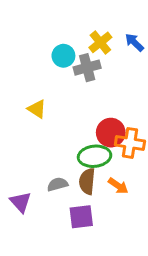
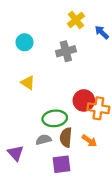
yellow cross: (100, 42) -> (76, 20), moved
cyan circle: (63, 56) -> (25, 42), moved
green ellipse: (94, 156) -> (55, 118), moved

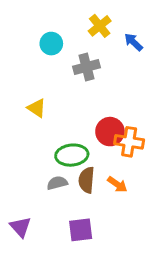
cyan circle: (25, 42) -> (51, 44), moved
purple triangle: (16, 153) -> (20, 227), moved
purple square: (61, 164) -> (81, 230), moved

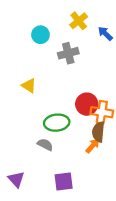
brown semicircle: (86, 180) -> (98, 132), moved
gray semicircle: (57, 183) -> (45, 145), turned 42
orange arrow: (117, 184) -> (93, 146), turned -84

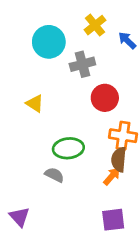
cyan circle: (40, 35) -> (49, 42), size x1.5
red circle: (87, 104) -> (105, 98), moved
purple square: (64, 182) -> (113, 220), moved

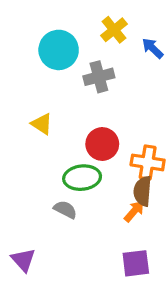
red circle: (105, 98) -> (102, 144), moved

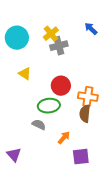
yellow cross: (114, 30) -> (51, 34), moved
cyan circle: (59, 50) -> (17, 38), moved
orange arrow: (134, 211) -> (64, 138), moved

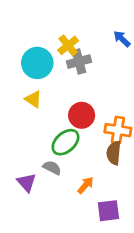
cyan circle: (17, 38) -> (37, 63), moved
green ellipse: (49, 106) -> (65, 142), turned -35
purple triangle: (14, 155) -> (27, 182), moved

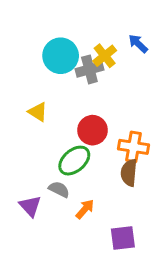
yellow cross: (68, 45) -> (105, 56), moved
cyan circle: (37, 63) -> (61, 56), moved
orange arrow: (86, 185) -> (85, 209), moved

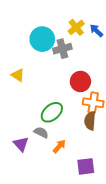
yellow cross: (105, 56) -> (76, 27), moved
yellow triangle: (38, 112) -> (18, 75), moved
red circle: (92, 130) -> (80, 82), moved

